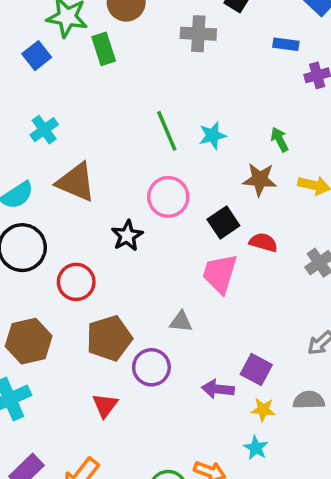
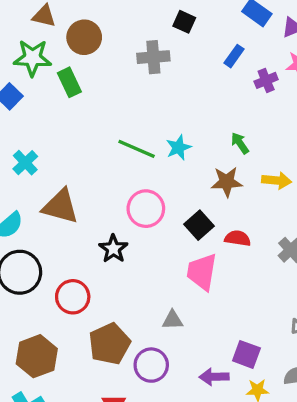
blue rectangle: (286, 44) -> (234, 56), turned -55
green line: (167, 131) -> (137, 149), turned -36

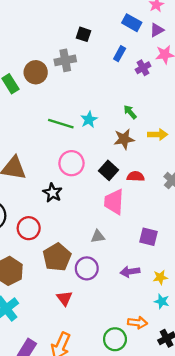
brown circle: (84, 37) -> (36, 72), moved
purple square: (246, 354) -> (148, 237), moved

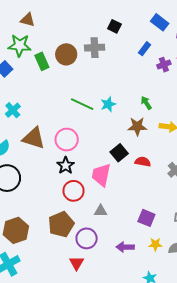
pink circle: (71, 163) -> (67, 140), moved
pink trapezoid: (114, 202) -> (101, 175), moved
red circle: (29, 228) -> (74, 191), moved
yellow star: (160, 277) -> (155, 244), moved
red triangle: (65, 298) -> (76, 263), moved

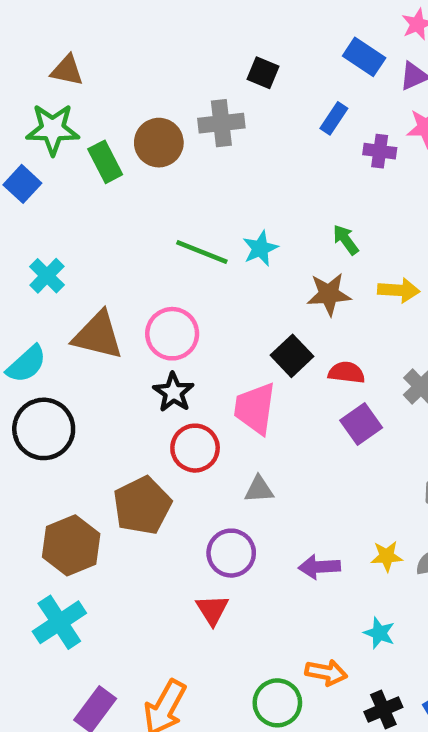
purple cross: (164, 65) -> (380, 151), turned 32
purple square: (146, 218) -> (361, 424), moved, turned 36
brown pentagon: (61, 224) -> (142, 506), moved

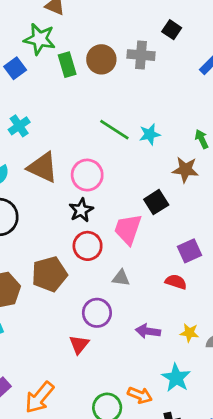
red semicircle: (346, 373) -> (176, 282), moved
cyan star: (379, 633) -> (176, 378), size x1.5

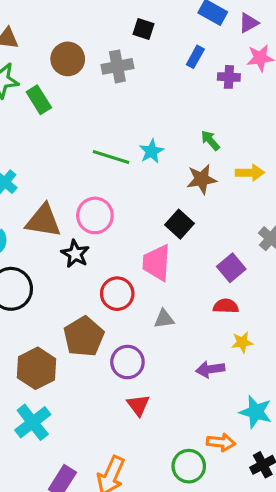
brown circle: (101, 59) -> (68, 59), moved
black star: (81, 210) -> (75, 254), moved
purple circle: (97, 313) -> (127, 362), moved
yellow star: (189, 333) -> (242, 342), moved

